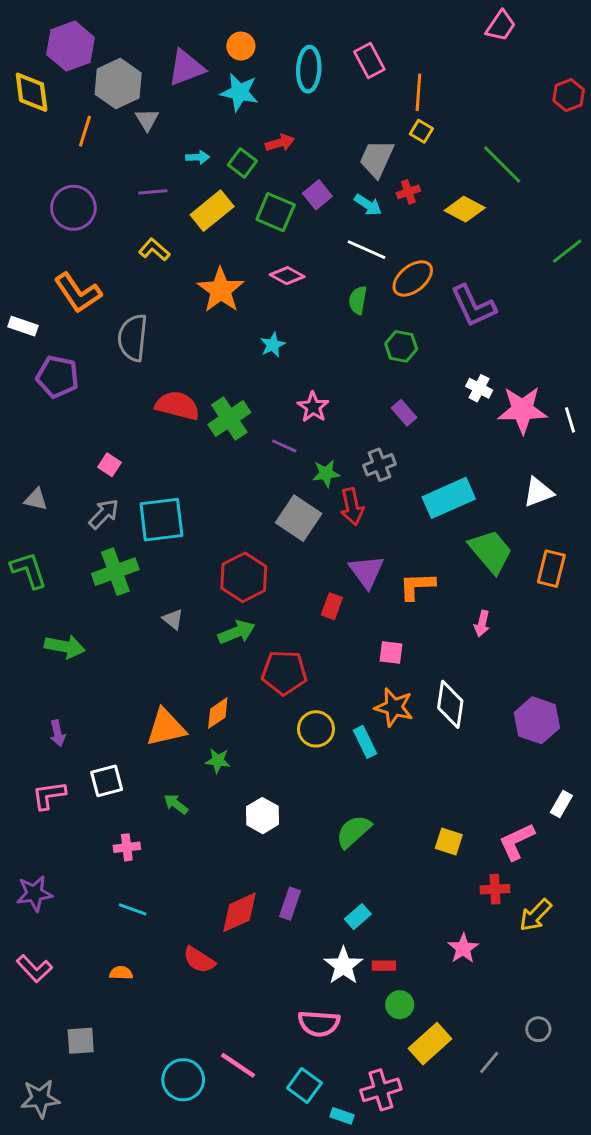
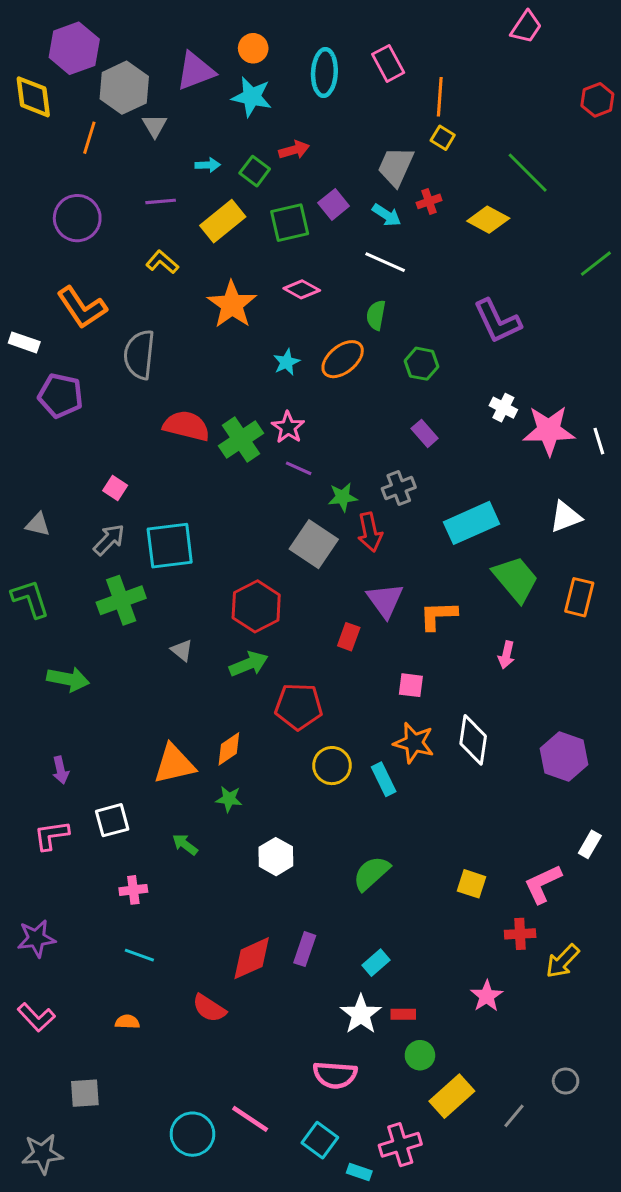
green square: (276, 212) -> (290, 223), turned -36
orange ellipse: (413, 278) -> (343, 359), moved
pink star: (313, 407) -> (288, 427), moved

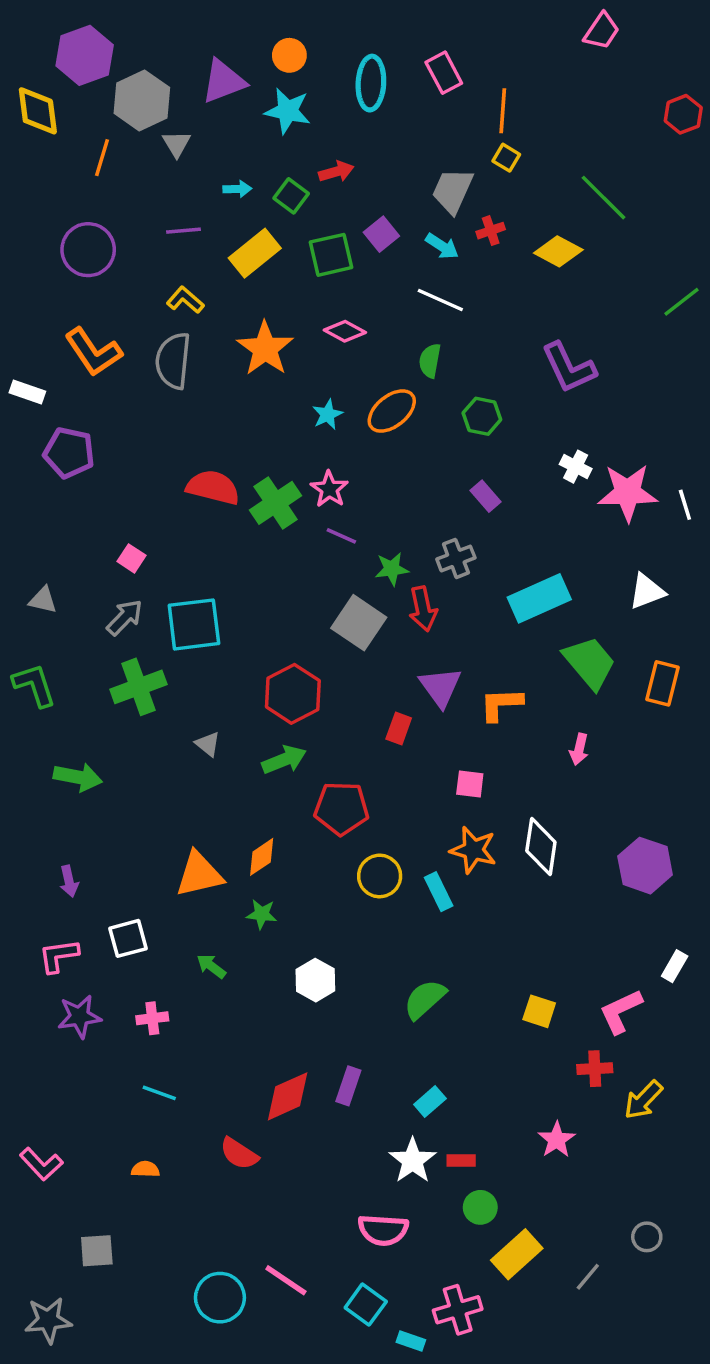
gray semicircle: (139, 355) -> (173, 361), moved
purple star: (36, 938) -> (79, 1017), moved

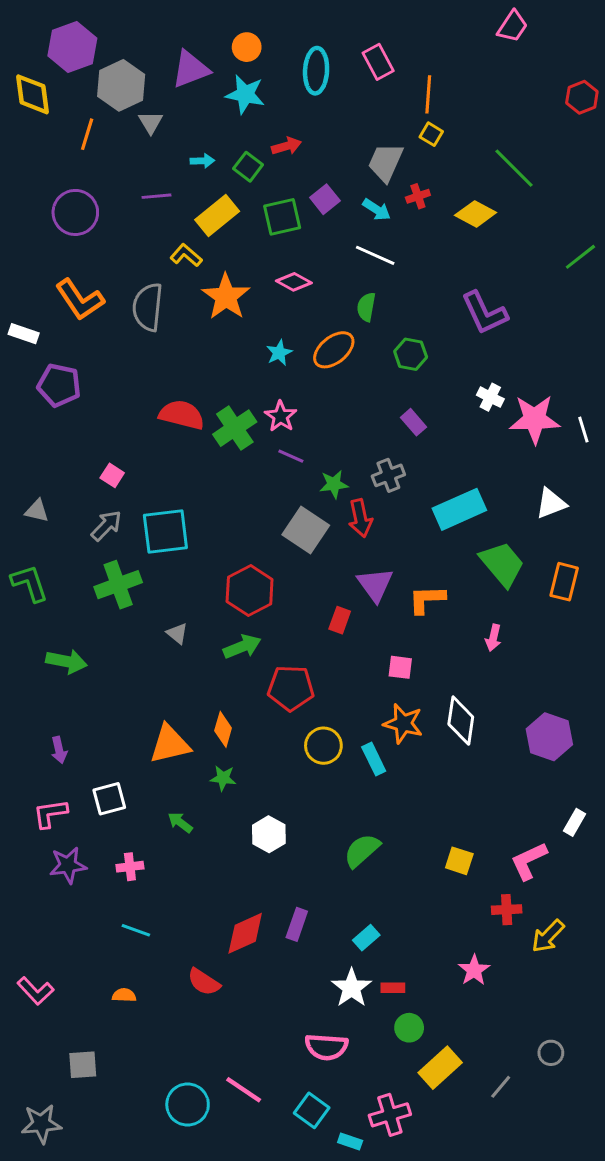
yellow L-shape: (185, 300) -> (186, 255), moved
orange diamond: (262, 857) -> (223, 729), turned -40

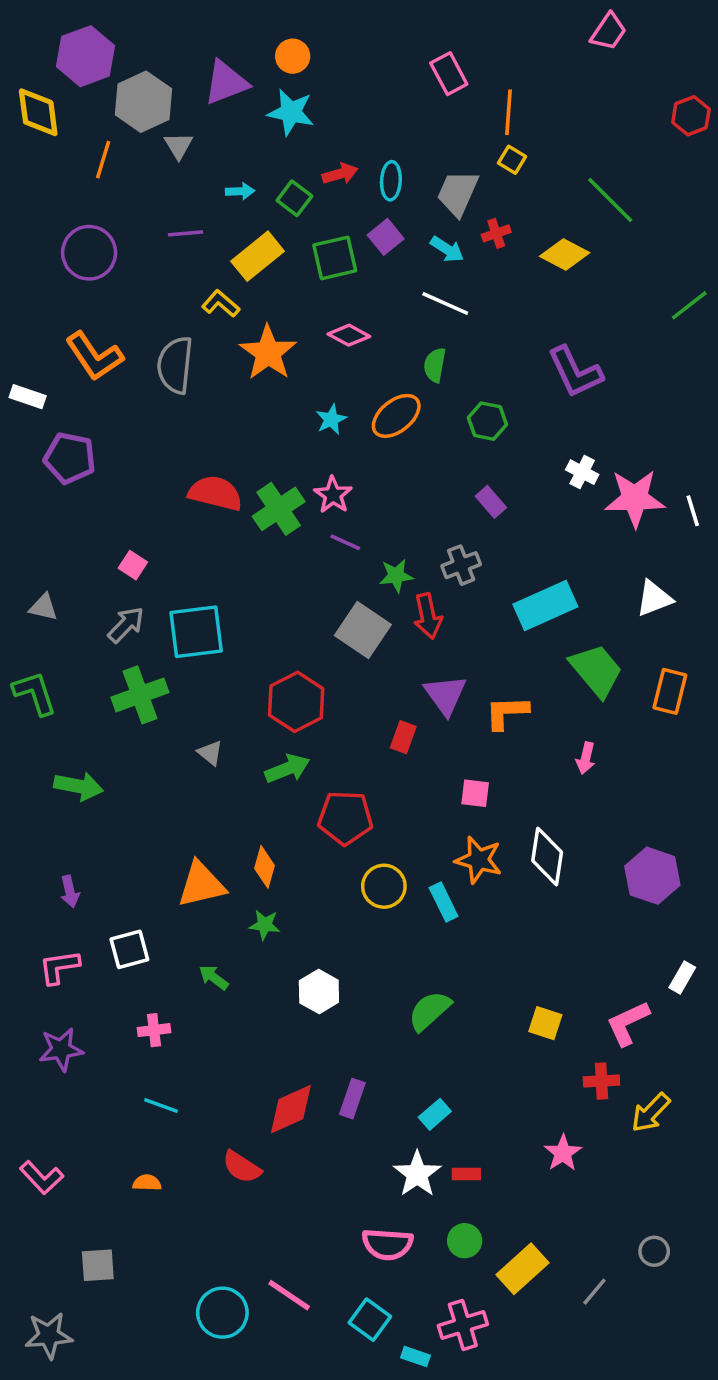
cyan ellipse: (316, 71) -> (391, 181), moved, size x0.7
purple star: (68, 865) -> (61, 1049), moved
green circle: (409, 1028) -> (465, 1241), moved

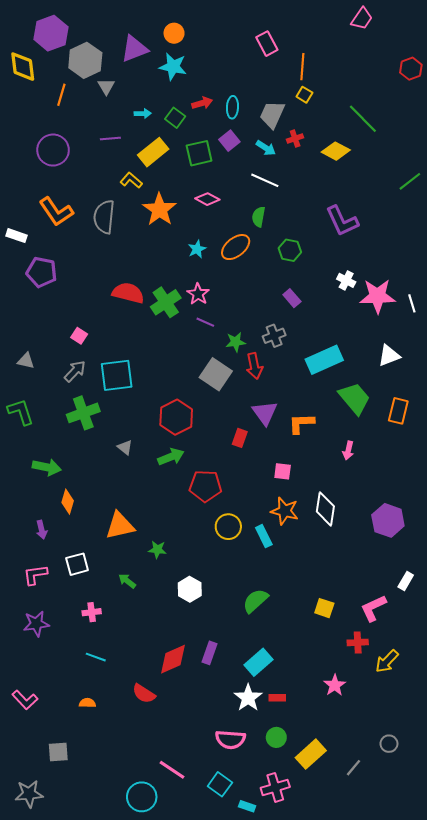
orange diamond: (265, 867) -> (68, 502), moved
cyan rectangle: (435, 1114) -> (259, 662), size x1.5
cyan circle: (222, 1313) -> (142, 797), moved

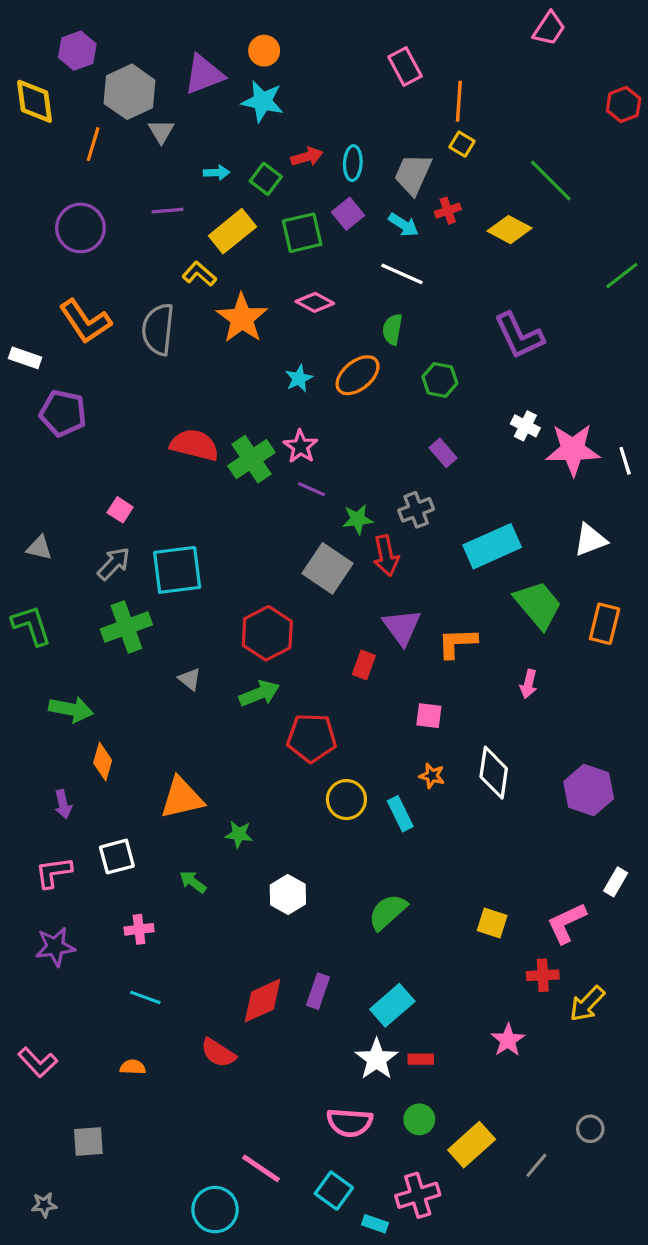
purple hexagon: (51, 33) -> (77, 51), size x0.7
orange star: (285, 511) -> (432, 776), size x0.6
gray star: (29, 794) -> (44, 1205), size x0.6

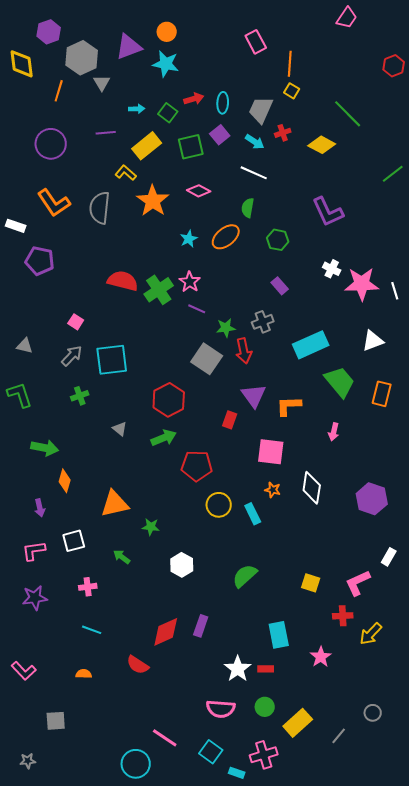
green cross: (126, 627) -> (80, 396), size x0.6
pink square: (429, 716) -> (271, 452), size x1.6
cyan rectangle: (392, 1005) -> (279, 635), moved, turned -60

